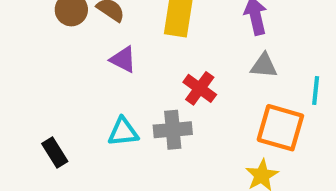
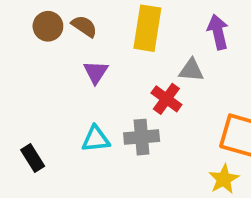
purple triangle: (123, 59) -> (96, 72), turned 36
gray triangle: (264, 66) -> (191, 70), moved

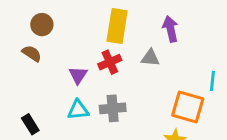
brown semicircle: (84, 26) -> (32, 53), moved
purple triangle: (96, 72) -> (78, 75), moved
red cross: (166, 99) -> (110, 62), moved, turned 30

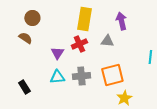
orange square: (188, 107) -> (112, 75), moved, turned -30

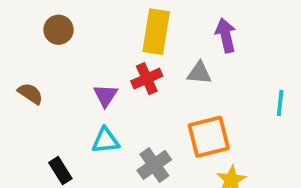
brown semicircle: (25, 38) -> (30, 94), moved
gray cross: (81, 76) -> (154, 165), moved, turned -30
black rectangle: (24, 87) -> (60, 171), moved

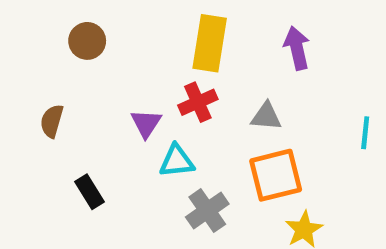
gray triangle: (199, 73) -> (266, 116), moved
brown semicircle: (30, 94) -> (52, 121), turned -108
cyan triangle: (105, 141) -> (177, 161), moved
black rectangle: (60, 171) -> (90, 192), moved

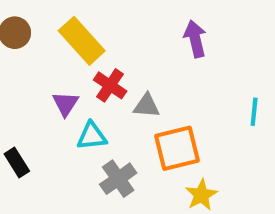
yellow rectangle: (210, 43) -> (82, 41), moved, turned -51
red cross: (198, 102) -> (110, 85), turned -32
gray triangle: (266, 116) -> (147, 106), moved

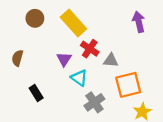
cyan triangle: (92, 136) -> (79, 78), turned 42

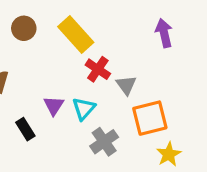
purple triangle: (64, 59) -> (54, 105), moved
gray triangle: (111, 60) -> (126, 85), turned 49
cyan triangle: (79, 78) -> (84, 109), turned 36

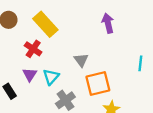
red cross: (98, 69) -> (33, 49), moved

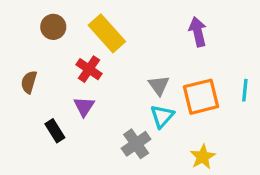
cyan triangle: (51, 77) -> (162, 116), moved
orange square: (98, 84) -> (201, 97), moved

